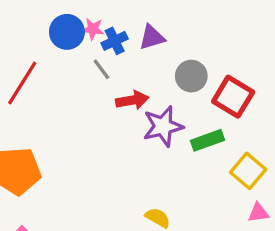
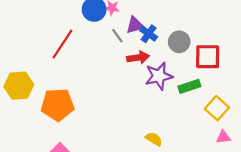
purple triangle: (152, 37) -> (135, 25), moved
blue cross: (115, 41) -> (149, 34), moved, turned -30
red square: (233, 97) -> (208, 57), turned -32

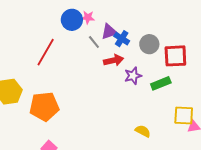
purple star: (159, 76) -> (133, 76), size x0.7
yellow square: (217, 108) -> (184, 115), moved, turned -35
yellow semicircle: (154, 139) -> (143, 131), moved

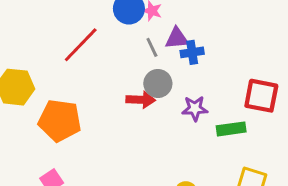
blue cross: (122, 39) -> (192, 52), turned 35
gray circle: (149, 44) -> (158, 83), moved
red arrow: (114, 60) -> (141, 100), moved

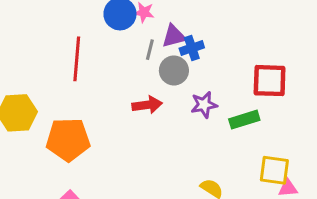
red line: (81, 45) -> (77, 59), turned -30
gray line: (152, 47) -> (150, 50), turned 48
gray circle: (158, 83) -> (174, 70), moved

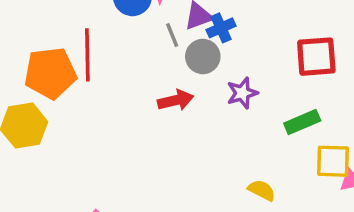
gray line: (150, 50) -> (172, 35), turned -30
green rectangle: (244, 120) -> (302, 122), moved
orange pentagon: (68, 140) -> (50, 73), moved

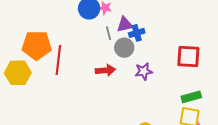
red line: (87, 55) -> (58, 60), moved
green rectangle: (302, 122) -> (191, 97), moved

